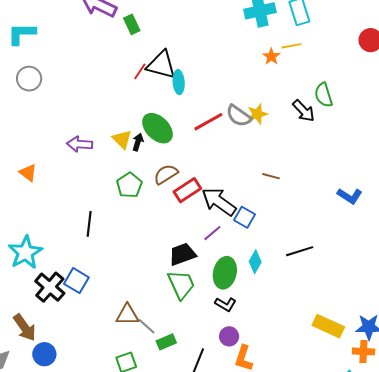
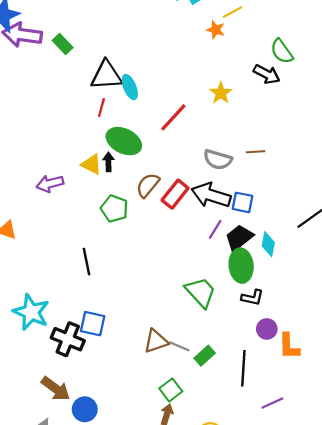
red line: (140, 71) -> (101, 108), moved
gray semicircle: (239, 116) -> (218, 160), moved
black trapezoid: (182, 254) -> (239, 238), moved

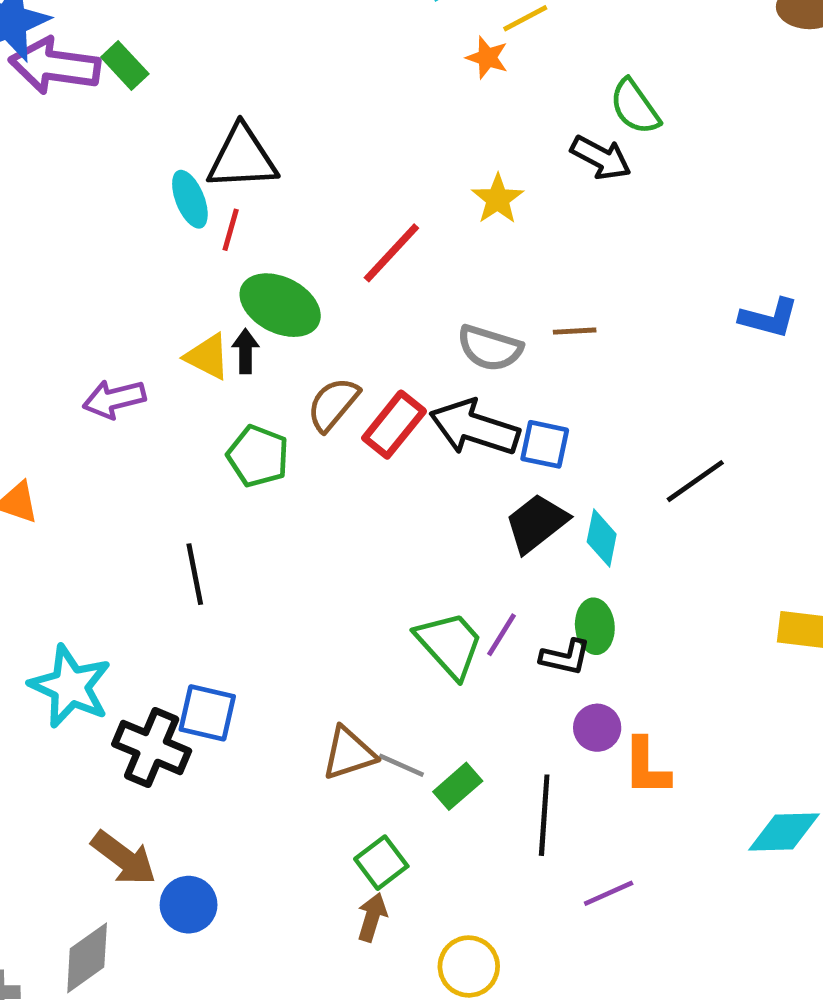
green rectangle: (63, 44) -> (125, 65), moved
cyan ellipse: (130, 87) -> (190, 199), moved
purple line: (215, 229) -> (502, 635), moved
green ellipse: (241, 266) -> (595, 626), moved, size x0.7

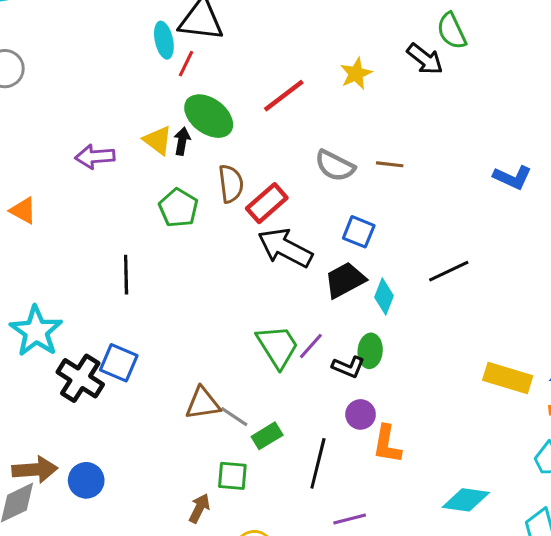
brown semicircle: (333, 404) -> (231, 184), turned 123
black arrow: (474, 428) -> (285, 248), moved
brown arrow: (124, 858) -> (35, 470), moved, turned -51
green square: (381, 863) -> (232, 476), moved, turned 32

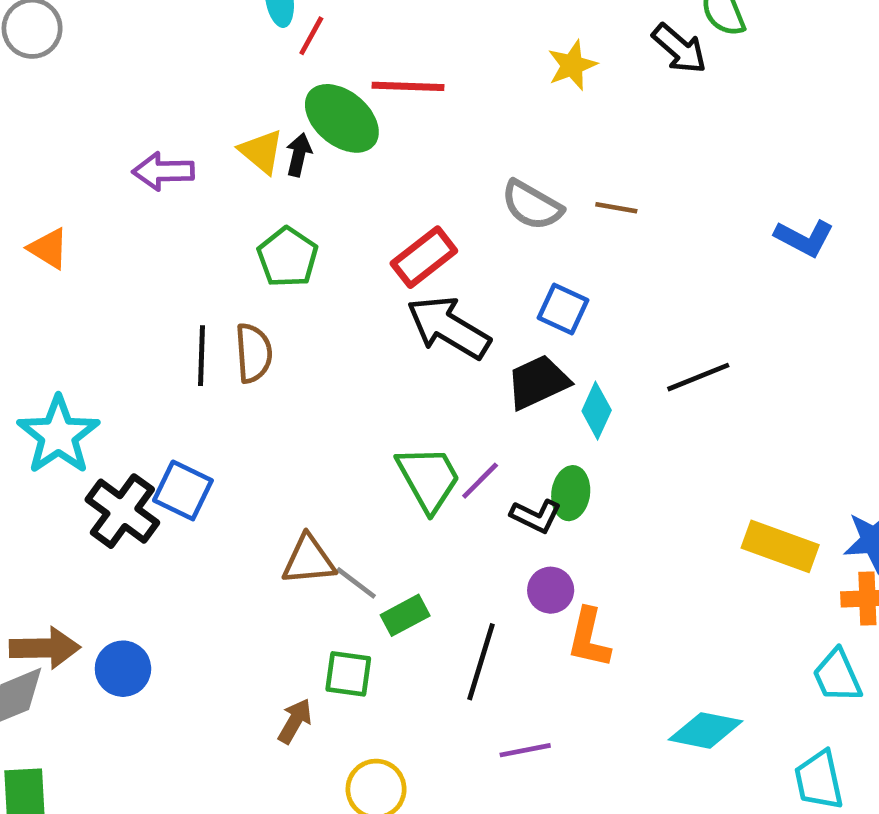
red line: (284, 96) -> (408, 86), moved, turned 36
brown semicircle: (231, 184) -> (254, 353), moved

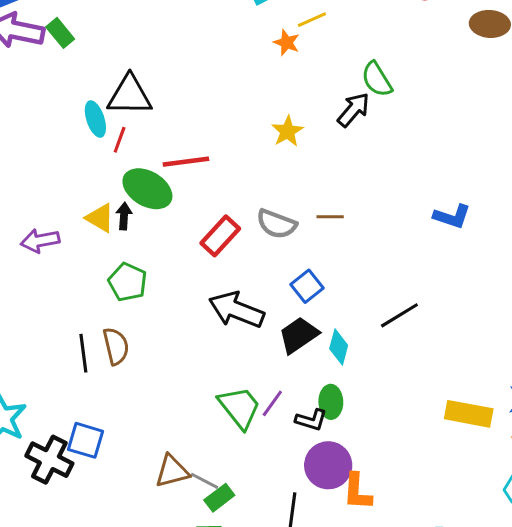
black arrow: (679, 49) -> (353, 110), turned -81
red rectangle: (424, 257) -> (220, 236), moved
blue square: (563, 309) -> (307, 286), turned 36
purple circle: (551, 590) -> (328, 465), size x1.6
green rectangle: (405, 615) -> (219, 498), moved

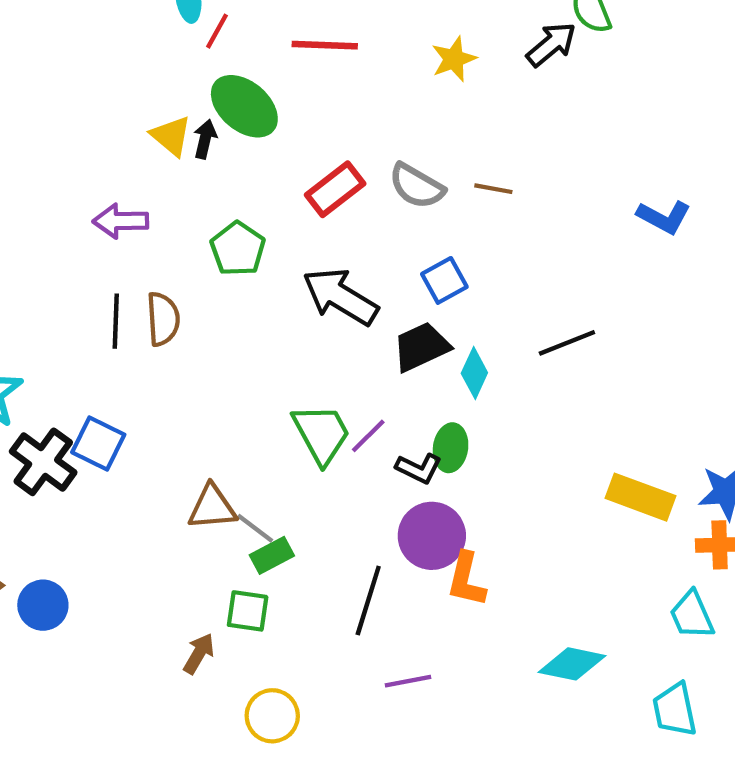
red line: (186, 162) -> (325, 45), moved
purple arrow: (40, 241) -> (121, 221), moved
green pentagon: (128, 282) -> (238, 249), moved

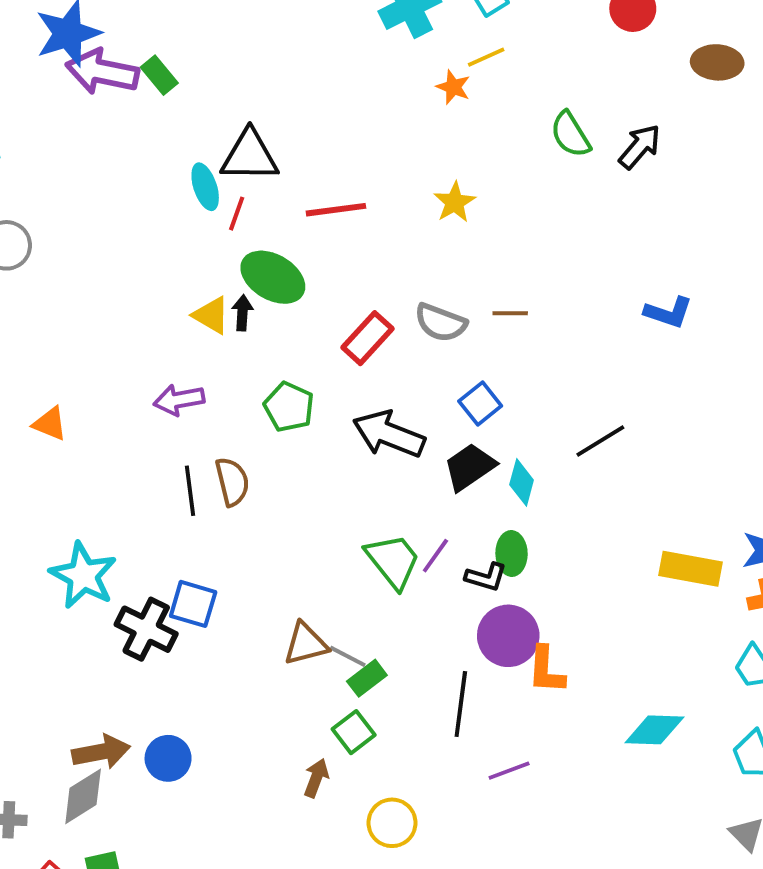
black arrow: (551, 44) -> (640, 147), moved
green square: (248, 611) -> (354, 732), turned -36

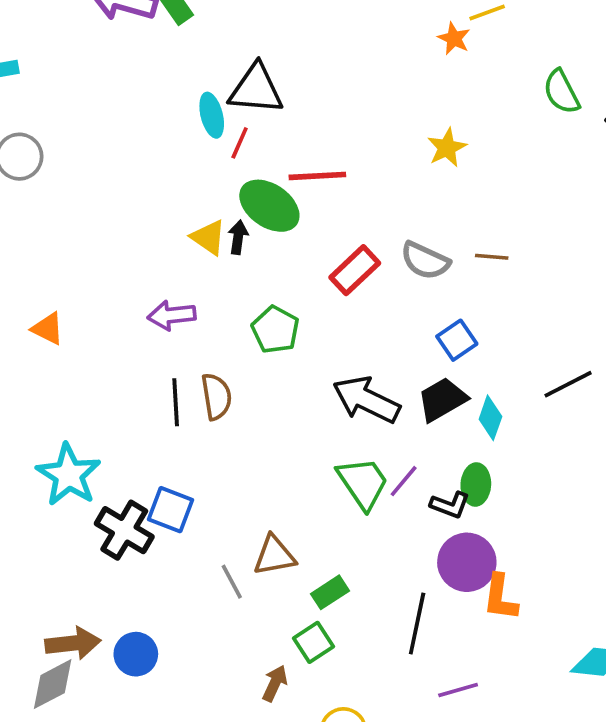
red line: (336, 210) -> (317, 176), moved
black arrow: (389, 434) -> (366, 400), moved
gray line: (348, 656) -> (232, 582), moved, turned 30

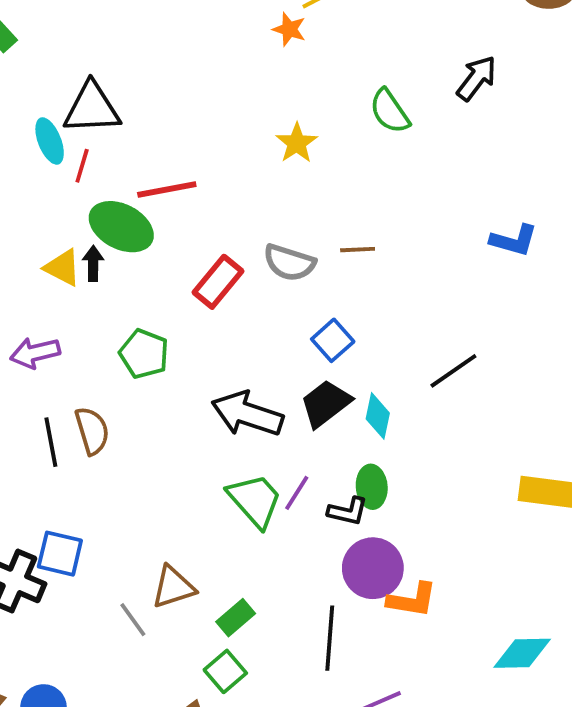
green semicircle: (561, 92) -> (390, 111), moved
orange L-shape: (500, 597) -> (412, 600), turned -81

